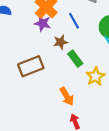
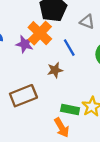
purple star: (43, 23) -> (25, 44), moved
green rectangle: (75, 59) -> (70, 109), moved, turned -42

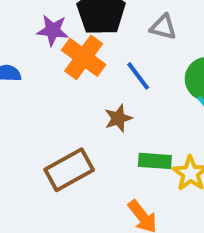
purple star: (25, 44) -> (53, 30), moved
green rectangle: (70, 109) -> (155, 161), moved

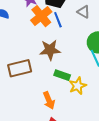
blue line: (138, 76) -> (58, 20), moved
brown star: (118, 118) -> (50, 50), size x1.5

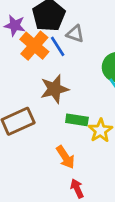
gray triangle: (84, 12) -> (75, 34), moved

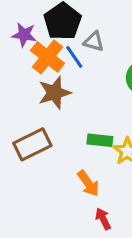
brown star: (54, 89) -> (54, 93), moved

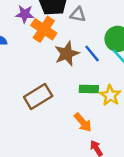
blue line: (74, 57) -> (92, 54), moved
brown star: (54, 93) -> (67, 54), moved

